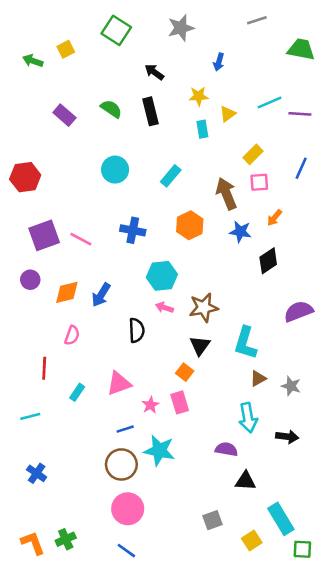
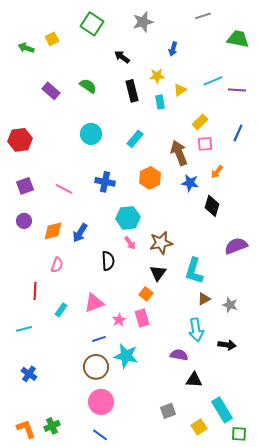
black rectangle: (150, 111) -> (132, 91), moved
purple square: (44, 235) -> (25, 186), moved, size x0.7
black diamond: (268, 261) -> (212, 206), turned -40
pink arrow: (164, 308) -> (130, 243), turned -144

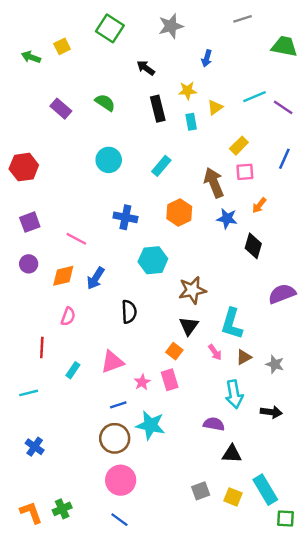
purple line: (237, 90) -> (283, 107), turned 30
pink line: (64, 189) -> (76, 239), moved
pink arrow: (130, 243) -> (215, 352), moved
yellow square: (199, 427) -> (233, 497), moved, turned -35

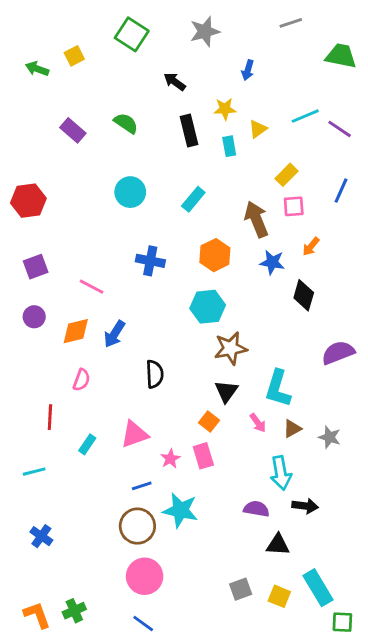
cyan hexagon: (153, 260) -> (208, 307), moved
black arrow: (271, 412) -> (305, 506), moved

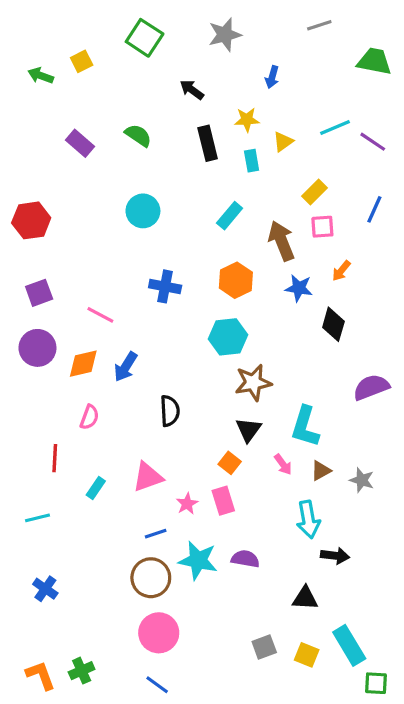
cyan rectangle: (193, 199) -> (230, 216), moved
purple circle: (34, 317) -> (37, 348), size x1.5
purple semicircle: (256, 509) -> (245, 559), moved

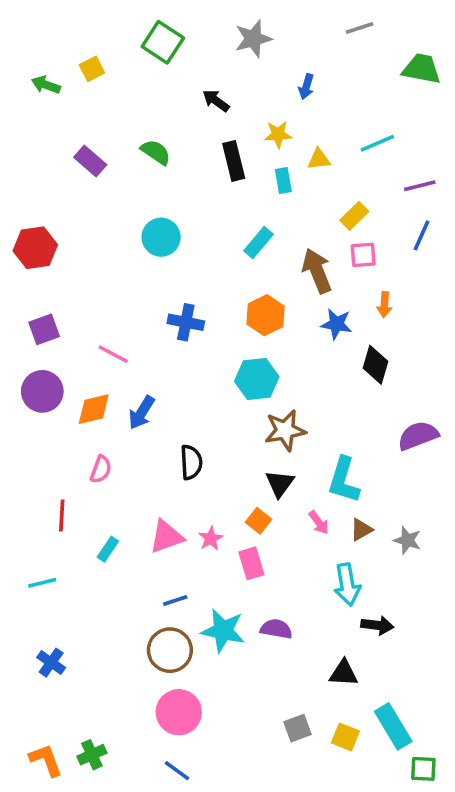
yellow triangle: (283, 142) -> (319, 159), turned 30
purple line: (373, 142) -> (420, 186), moved, turned -48
orange arrow: (341, 271) -> (384, 305), turned -35
pink star: (187, 504) -> (211, 538), moved

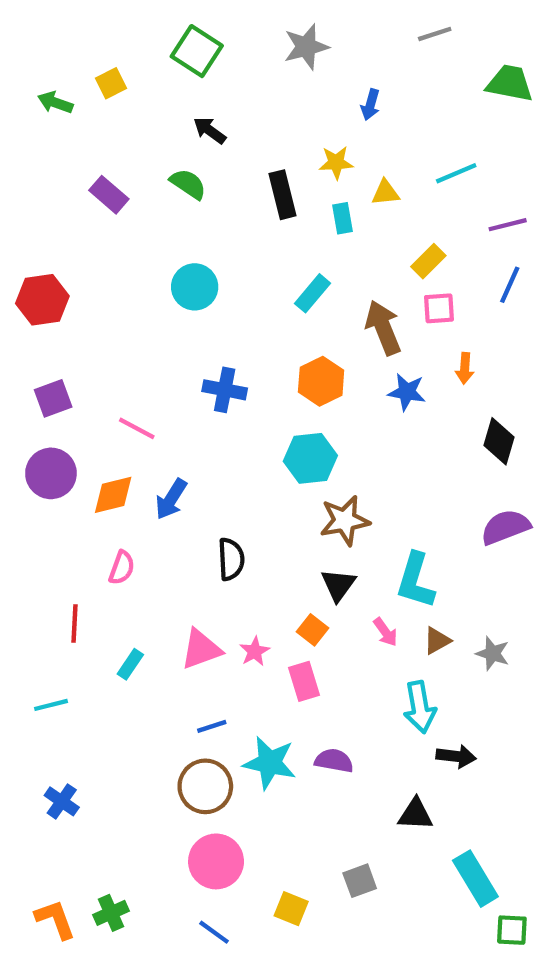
black arrow: (216, 101) -> (210, 130), moved
black diamond: (375, 365) -> (499, 441), moved
yellow square: (345, 737) -> (291, 909), moved

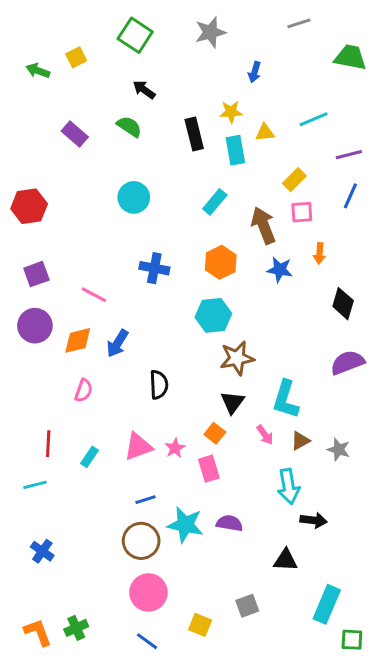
cyan rectangle: (343, 218) -> (235, 150), size x1.4
red line: (75, 623) -> (48, 444), moved
cyan rectangle: (475, 879) -> (327, 604), turned 54

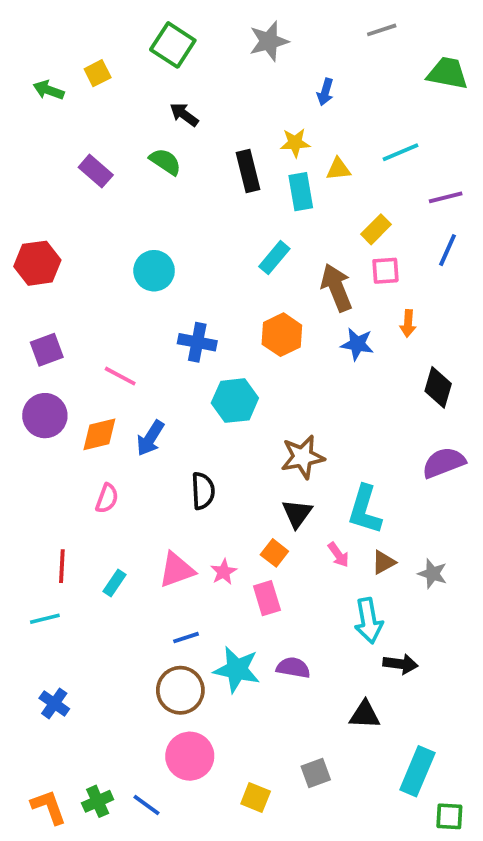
cyan circle: (134, 197) -> (154, 271), moved
cyan hexagon: (213, 315) -> (235, 401), moved
blue line: (147, 641) -> (146, 805), moved

